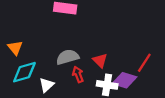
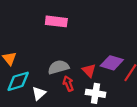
purple diamond: (125, 80) -> (112, 63), moved

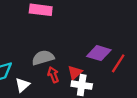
red triangle: (89, 70) -> (75, 72), moved, turned 32

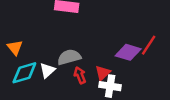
red line: (118, 63) -> (149, 45), moved
white triangle: (22, 85) -> (47, 70), moved

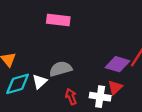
red triangle: (103, 73) -> (115, 87), moved
red arrow: (80, 75) -> (71, 97), moved

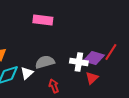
white cross: (100, 97) -> (79, 62), moved

